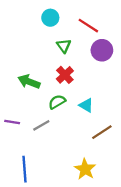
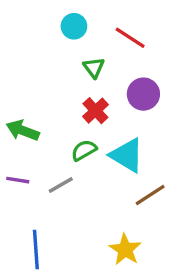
purple circle: (102, 50) -> (143, 94), moved
green arrow: (29, 82) -> (23, 130), moved
cyan triangle: (86, 105) -> (127, 155), size x1.6

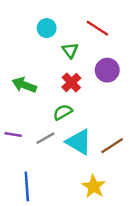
cyan circle: (74, 26) -> (47, 28), moved
green arrow: (23, 130) -> (24, 85), moved
cyan triangle: (127, 155) -> (79, 142), moved

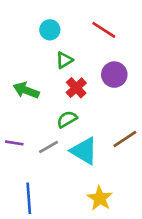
green triangle: (70, 50) -> (64, 60), moved, turned 35
brown line: (112, 146) -> (125, 139), moved

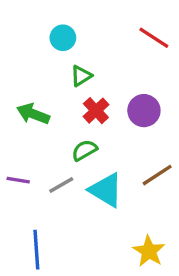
red line: (104, 30) -> (154, 38), moved
purple circle: (114, 75) -> (144, 111), moved
yellow star: (100, 198) -> (149, 251), moved

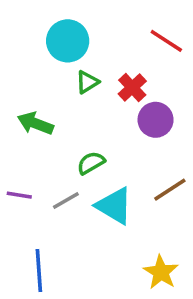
cyan circle: (63, 38) -> (68, 41), size x1.5
red cross: (96, 111) -> (132, 88), moved

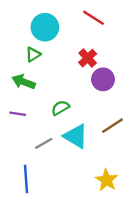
red line: (166, 41) -> (94, 18), moved
green triangle: (87, 82) -> (33, 54), moved
purple line: (19, 195) -> (18, 114), moved
gray line: (66, 200) -> (44, 143), moved

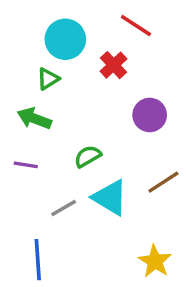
red cross: (88, 58) -> (114, 65), moved

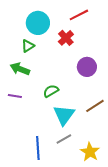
red line: (136, 25) -> (79, 15), turned -60
cyan triangle: (110, 198) -> (64, 115), turned 35
gray line: (64, 208) -> (64, 139), moved
blue line: (38, 260) -> (38, 148), moved

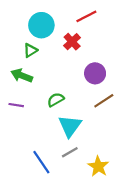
brown line: (95, 106) -> (104, 101), moved
blue line: (38, 148) -> (41, 162), turned -30

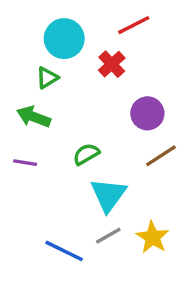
blue line: (41, 162) -> (64, 251), turned -30
yellow star: (98, 166) -> (152, 237), moved

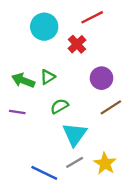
green triangle: (47, 78) -> (48, 77), moved

